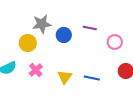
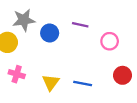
pink cross: (36, 70) -> (17, 74), turned -32

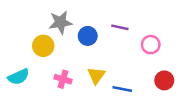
pink cross: (17, 74) -> (63, 79), moved
yellow triangle: (51, 82) -> (96, 75), moved

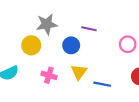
purple line: (120, 27) -> (89, 29), moved
blue circle: (88, 36) -> (71, 45), moved

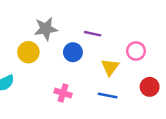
yellow triangle: (79, 72) -> (110, 67), moved
pink cross: (49, 75) -> (63, 93), moved

